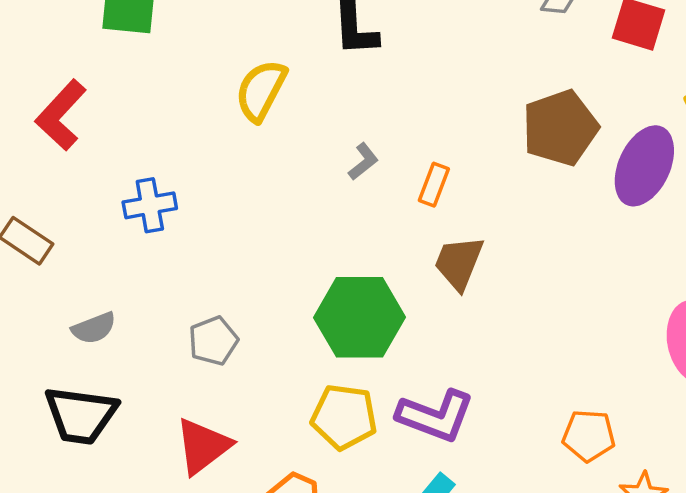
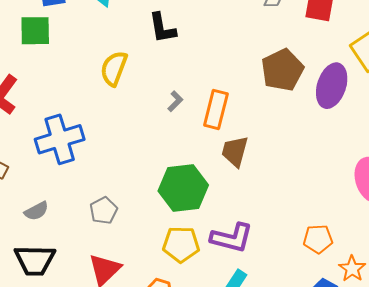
orange rectangle: (434, 185) -> (216, 110), size x1.6
blue cross: (150, 205) -> (60, 139), size x1.6

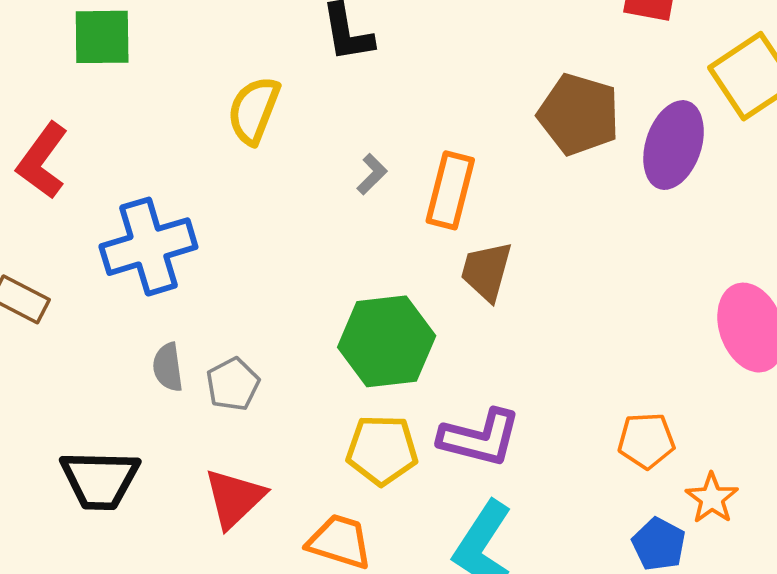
brown pentagon: (282, 70) -> (579, 114), turned -30
gray semicircle: (36, 211) -> (168, 367), moved, turned 110

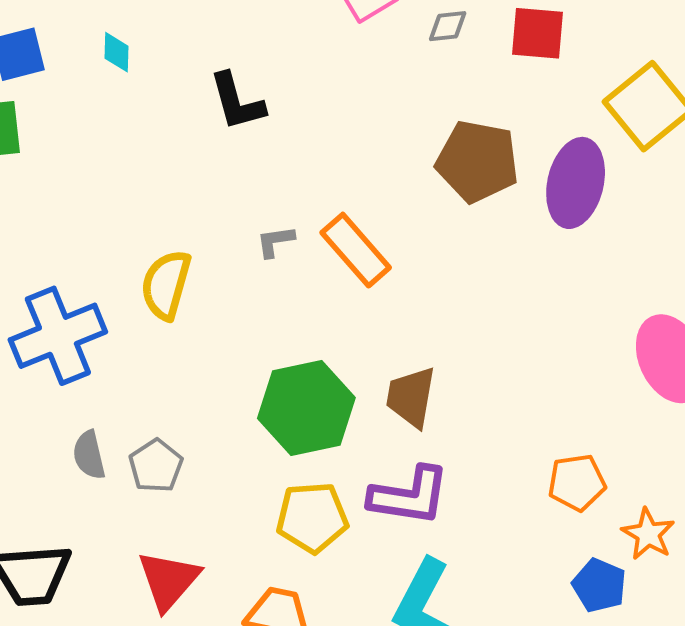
yellow semicircle: (254, 110) -> (166, 285), moved
gray L-shape: (372, 174) -> (275, 241), turned -138
orange rectangle: (450, 190) -> (356, 250), turned -50
brown trapezoid: (486, 271) -> (411, 397), moved

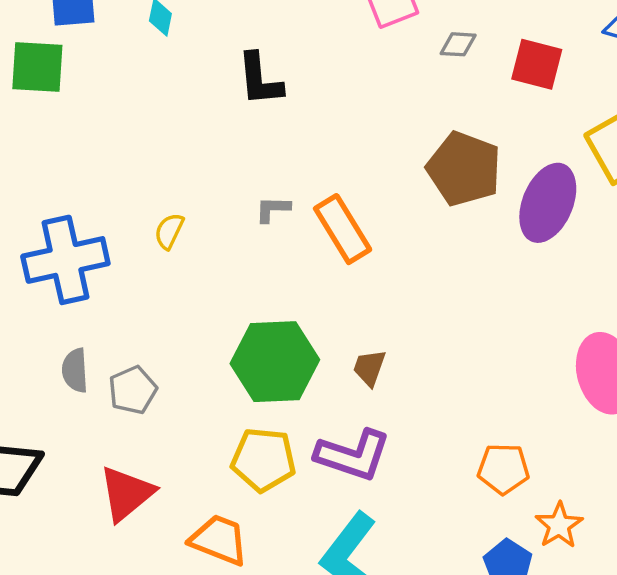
yellow semicircle: (166, 285) -> (169, 231), size x0.6
brown trapezoid: (411, 397) -> (369, 368), size x0.7

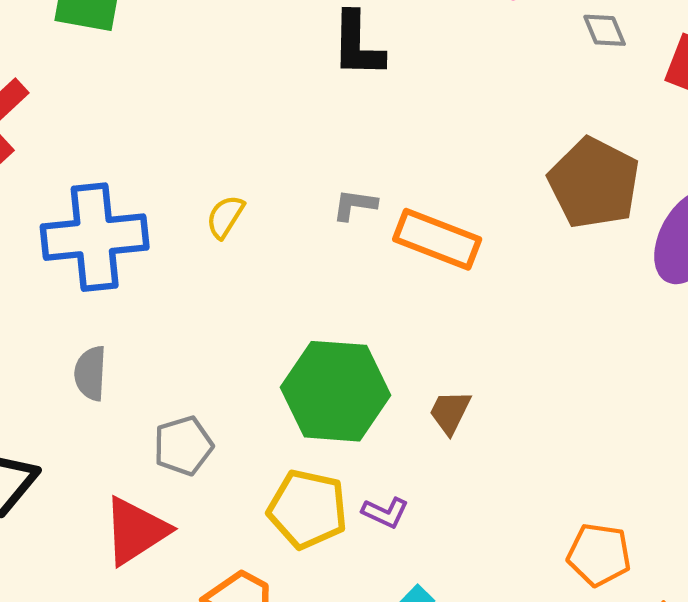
gray diamond: (458, 44) -> (605, 30), turned 57
orange rectangle: (343, 229) -> (437, 239), turned -44
gray pentagon: (133, 390) -> (183, 446), moved
purple L-shape: (353, 455) -> (385, 512), moved, size x0.5

